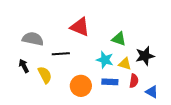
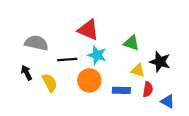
black star: (145, 56) -> (160, 62), turned 30
cyan star: (105, 60) -> (97, 55), moved
orange circle: (81, 86) -> (89, 80), moved

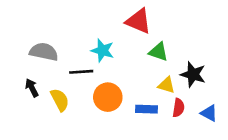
red triangle: (88, 30) -> (138, 21), moved
cyan star: (97, 55) -> (102, 50), moved
blue triangle: (168, 101) -> (209, 113), moved

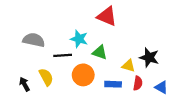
green triangle: (158, 52) -> (100, 52), moved
black arrow: (32, 88) -> (24, 84), moved

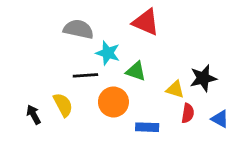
gray semicircle: (34, 40) -> (78, 29), moved
black star: (149, 57) -> (203, 78), turned -30
blue rectangle: (113, 84) -> (147, 127), moved

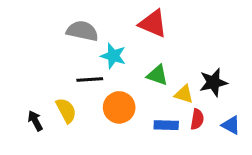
green triangle: (136, 71) -> (157, 75), moved
blue rectangle: (147, 127) -> (166, 125), moved

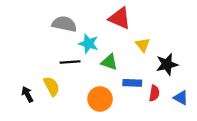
green triangle: (157, 75) -> (109, 62), moved
yellow triangle: (184, 94) -> (143, 45), moved, turned 35
orange circle: (119, 107) -> (100, 99), moved
blue rectangle: (166, 125) -> (132, 83), moved

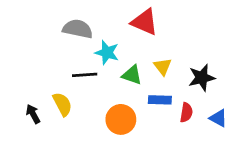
yellow triangle: (143, 45) -> (163, 67), moved

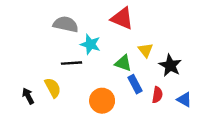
yellow triangle: (163, 67) -> (146, 50), moved
green triangle: (132, 75) -> (123, 63), moved
black star: (202, 78) -> (170, 65), turned -30
blue rectangle: (160, 100) -> (135, 84), turned 60

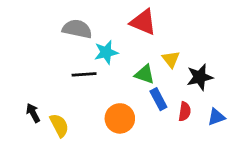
cyan star: (90, 44) -> (106, 52), turned -30
black star: (170, 65) -> (200, 77), turned 30
yellow semicircle: (53, 88) -> (59, 125), moved
blue triangle: (184, 99) -> (216, 117), turned -49

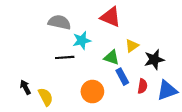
yellow triangle: (171, 59) -> (132, 46), turned 32
blue triangle: (216, 117) -> (167, 90), size x1.5

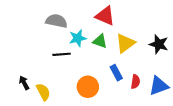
yellow triangle: (132, 46) -> (125, 43), size x1.5
green triangle: (112, 57) -> (100, 41), moved
black star: (154, 60) -> (159, 44), moved, turned 30

